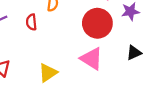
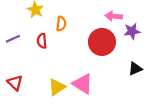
pink triangle: (92, 59) -> (83, 84), moved

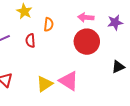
pink arrow: (114, 16) -> (86, 17), moved
purple star: (132, 31) -> (115, 22), moved

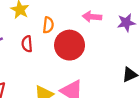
red circle: (87, 42) -> (70, 45), moved

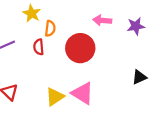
orange semicircle: (48, 25) -> (50, 28), moved

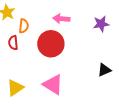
pink arrow: (102, 20) -> (61, 19), moved
yellow triangle: (55, 97) -> (15, 88), moved

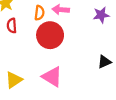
orange semicircle: (24, 26) -> (39, 13), moved
red semicircle: (13, 43) -> (12, 26), moved

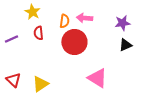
black triangle: (104, 62) -> (125, 45), moved
pink triangle: (52, 77) -> (97, 78), moved

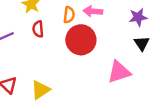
black triangle: (125, 45) -> (142, 43), turned -40
pink triangle: (97, 78) -> (119, 72), moved, turned -50

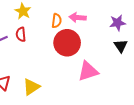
red semicircle: (38, 29) -> (21, 34), moved
pink triangle: (119, 72) -> (88, 71), moved

